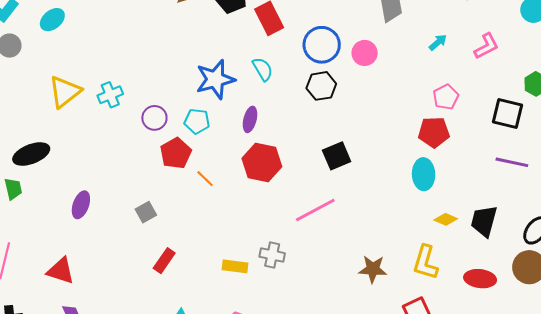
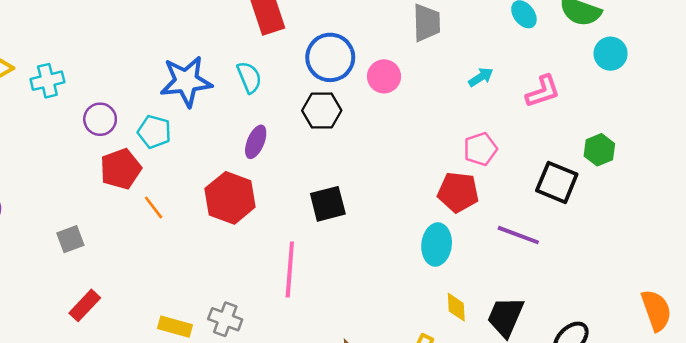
purple ellipse: (250, 119) -> (256, 142), moved
purple line: (512, 162) -> (518, 235), moved
pink line: (315, 210) -> (290, 270), turned -66
yellow diamond: (446, 219) -> (456, 307), turned 55

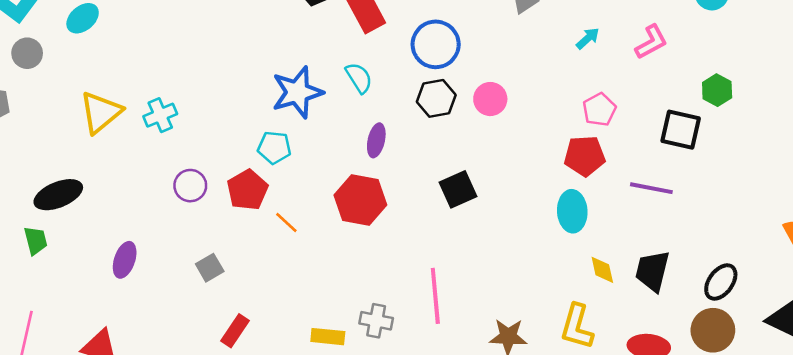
pink circle: (384, 76) -> (490, 99), moved
purple circle: (100, 119) -> (190, 186), moved
pink line: (290, 270) -> (435, 296), moved

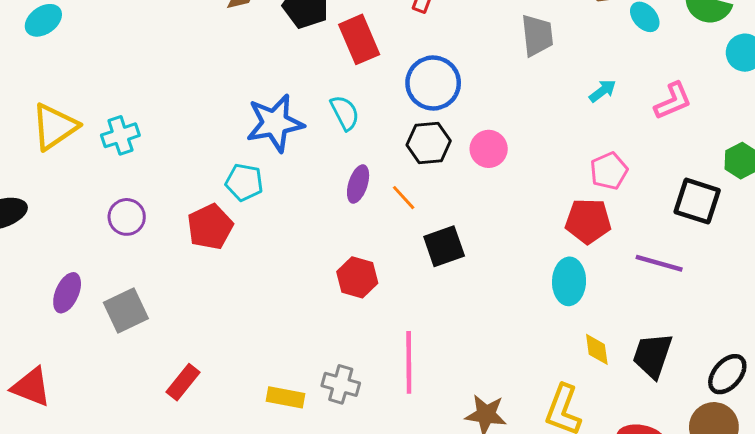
purple circle: (190, 186) -> (127, 217), moved
red hexagon: (360, 200) -> (357, 277), moved, size x0.7
orange line: (286, 223) -> (404, 198), moved
gray square: (210, 268) -> (126, 310), moved, size x1.4

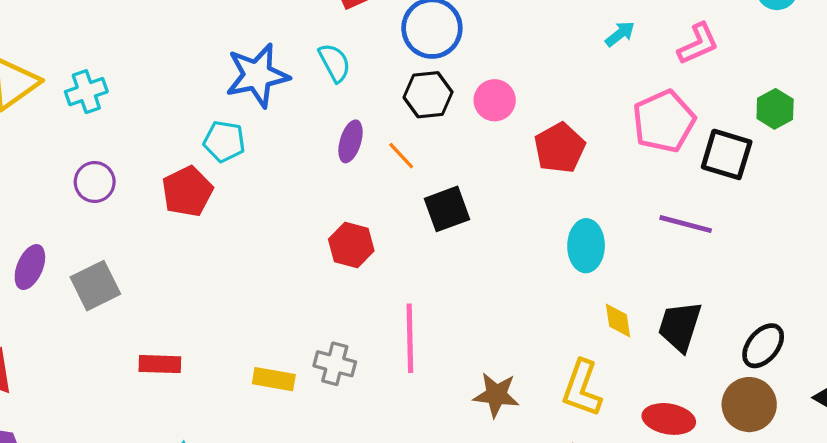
pink pentagon: (609, 171) -> (664, 121), moved, size x1.5
red pentagon: (588, 221) -> (560, 148), moved, turned -30
red rectangle: (183, 382) -> (160, 364), turned 54

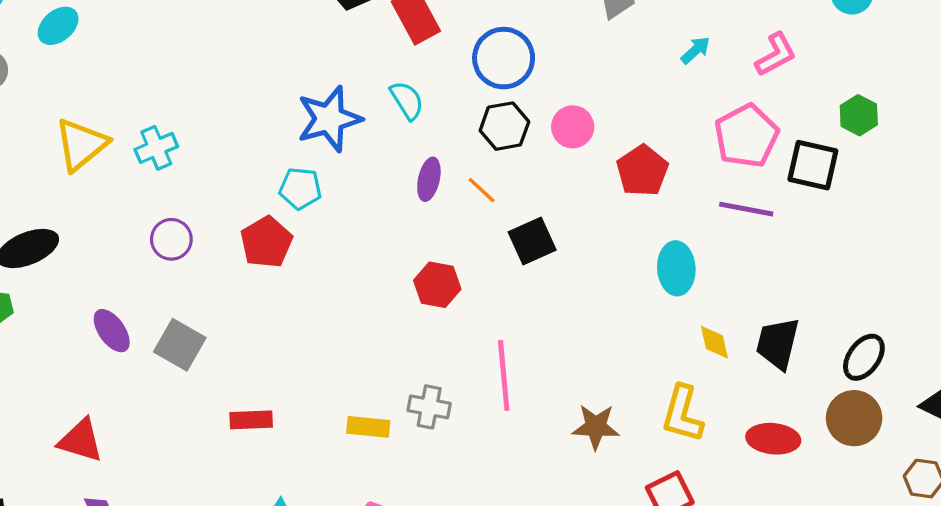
purple line: (686, 224) -> (746, 209), moved
purple ellipse: (30, 267) -> (112, 331), turned -54
gray square: (95, 286) -> (180, 345), turned -30

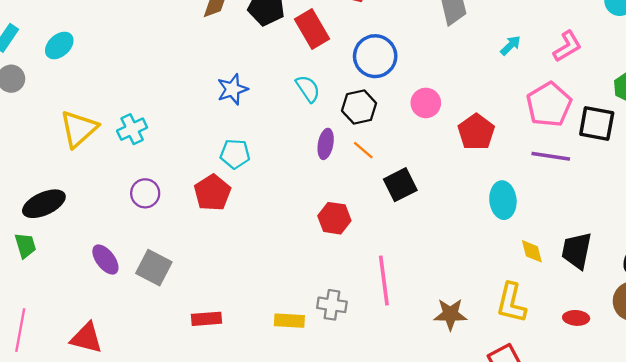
blue star: (329, 119) -> (232, 89), moved, size x0.7
black hexagon: (504, 126) -> (359, 107), moved
red ellipse: (773, 439) -> (576, 318), size x0.7

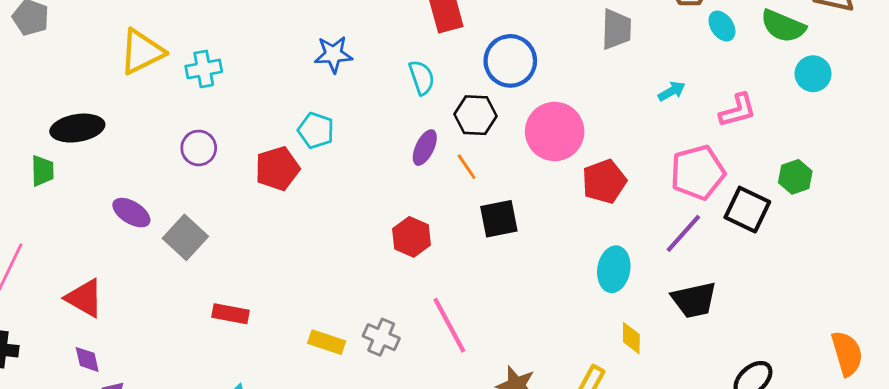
pink circle: (426, 103) -> (555, 131), size x1.6
purple line: (551, 156) -> (683, 233), turned -72
black trapezoid: (577, 251) -> (694, 300), moved, turned -129
purple ellipse: (105, 260) -> (131, 213), turned -36
pink line: (384, 281) -> (449, 325), turned -36

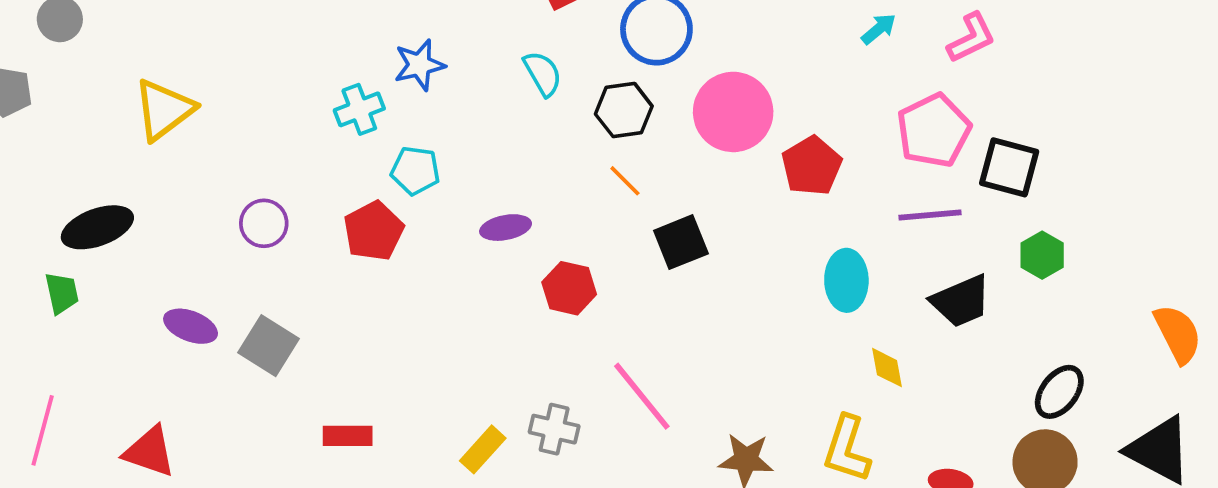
cyan cross: (204, 69) -> (359, 109), moved
purple ellipse: (425, 148) -> (506, 228), moved, turned 64
green hexagon: (795, 177) -> (1042, 255), moved
purple line: (683, 233) -> (930, 215), turned 54
yellow rectangle: (327, 342) -> (483, 449), turned -56

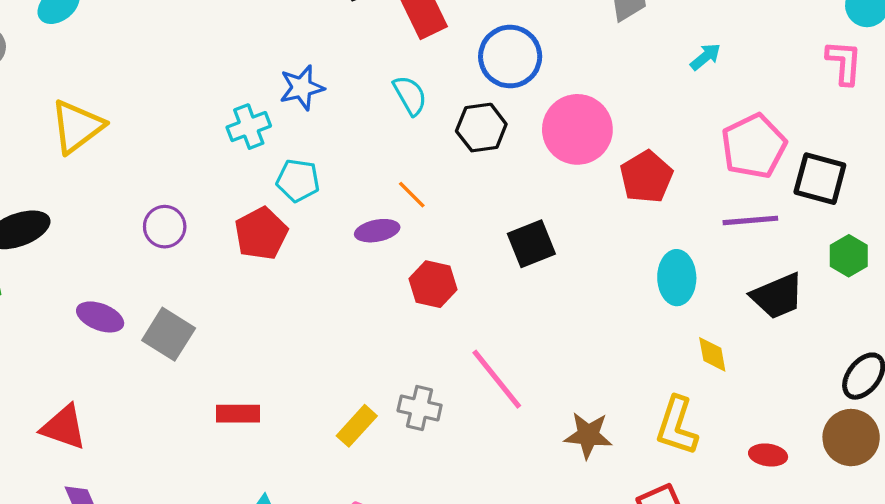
pink L-shape: (971, 38) -> (844, 62), moved, turned -60
orange line: (625, 181) -> (412, 195), moved

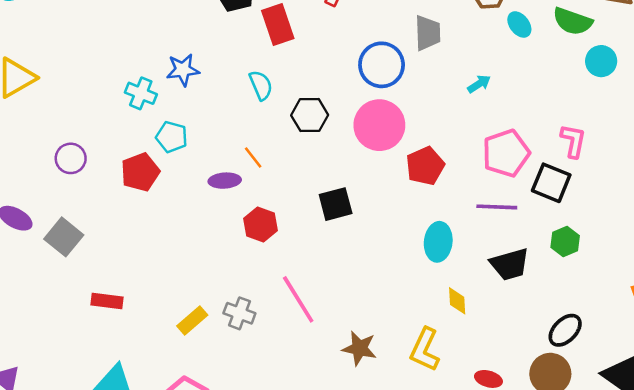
blue circle: (510, 57) -> (382, 65), moved
pink L-shape: (844, 62) -> (573, 141), moved
cyan cross: (249, 127) -> (141, 93), turned 36

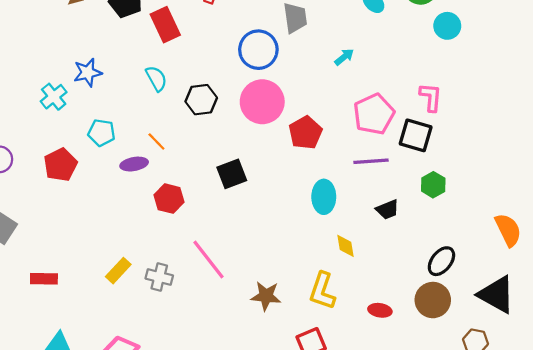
cyan cross: (141, 93) -> (54, 97), turned 35
cyan pentagon: (172, 137) -> (101, 133), moved
black trapezoid: (510, 264) -> (387, 209), size x0.7
yellow rectangle: (192, 320) -> (118, 271), moved

